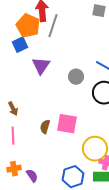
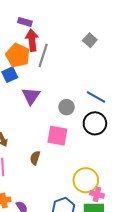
gray square: (99, 11) -> (90, 40), turned 32
pink square: (67, 124) -> (57, 136), moved

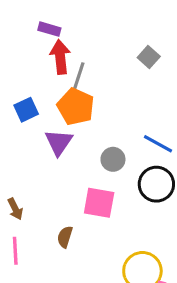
orange pentagon: (18, 55) -> (76, 107), moved

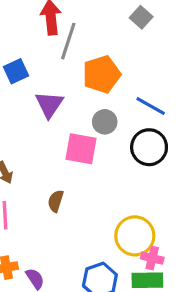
orange pentagon: (76, 107) -> (102, 74), moved, turned 30
pink square: (99, 203) -> (81, 149), moved

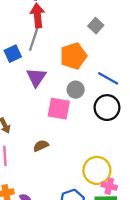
gray square: (141, 17) -> (96, 26), moved
gray line: (68, 41) -> (34, 38), moved
brown semicircle: (56, 201) -> (41, 146), turned 48

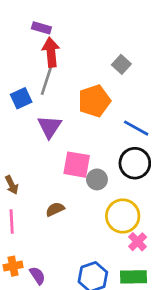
gray circle: (76, 90) -> (97, 179), moved
yellow circle: (97, 170) -> (123, 216), moved
pink cross: (109, 186) -> (138, 242), moved, turned 32

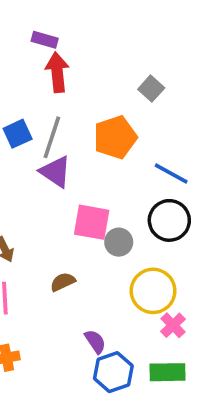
gray line: (47, 79) -> (52, 137), moved
purple triangle: (50, 127) -> (55, 172), turned -30
purple semicircle: (37, 276) -> (95, 341), moved

